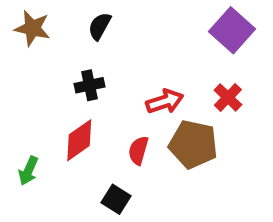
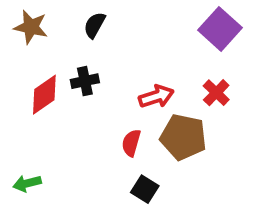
red diamond: (79, 140) -> (44, 95), moved
green arrow: (28, 171) -> (27, 183), moved, turned 52
black square: (116, 199) -> (145, 189), moved

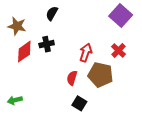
brown star: (31, 27) -> (17, 26), moved
red arrow: (156, 97) -> (86, 53), turned -54

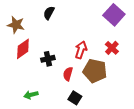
black cross: (47, 44) -> (48, 59), moved
green arrow: (15, 100) -> (31, 95), moved

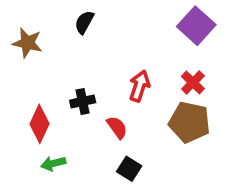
red diamond: (23, 49) -> (40, 124), moved, turned -30
brown pentagon: (95, 71) -> (189, 122), moved
red semicircle: (68, 74) -> (117, 127), turned 128

